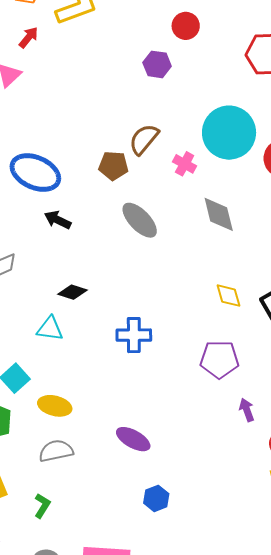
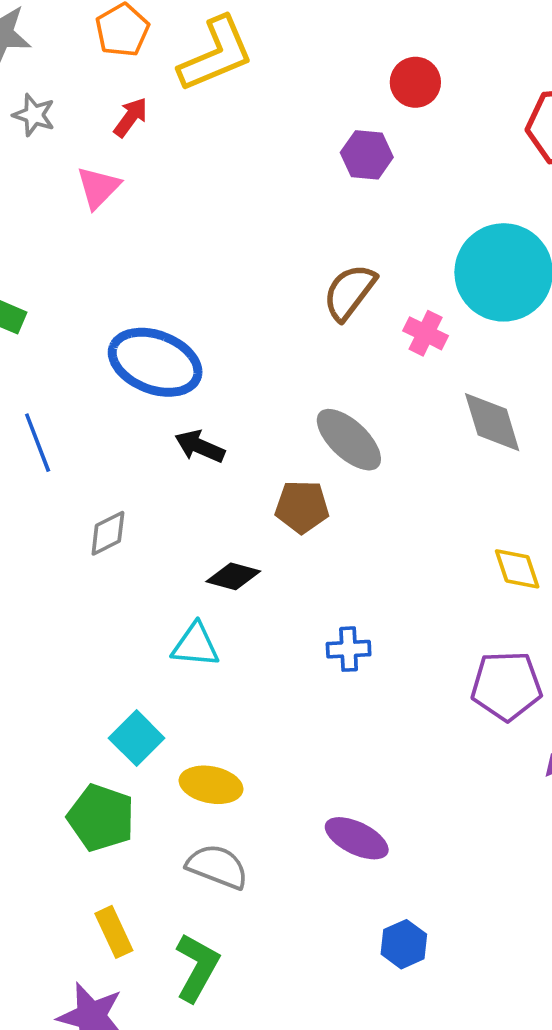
brown pentagon: (113, 166) -> (302, 507), moved
blue cross: (134, 335) -> (349, 649), size x0.7
gray semicircle: (56, 451) -> (217, 867), turned 36
green L-shape: (42, 506) -> (197, 967), size x1.5

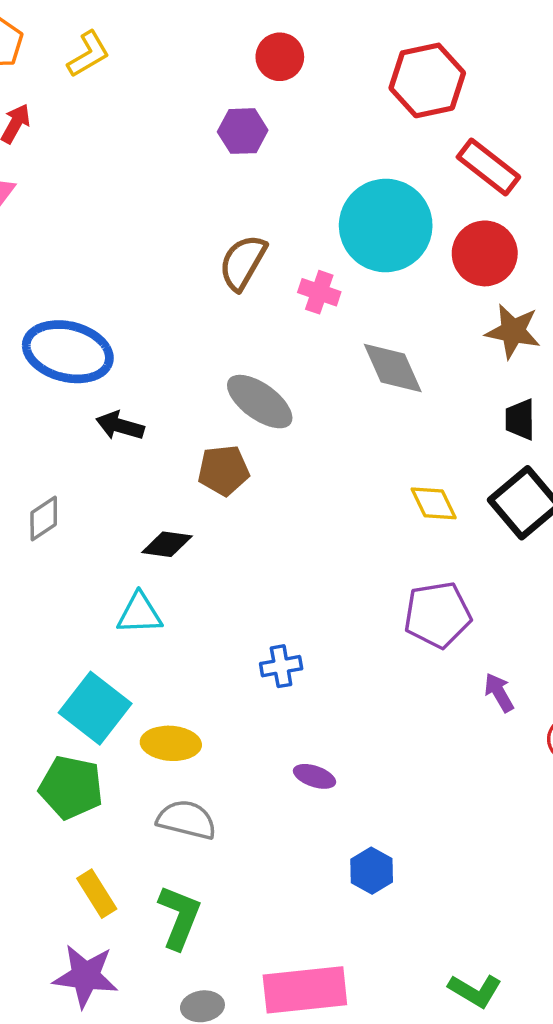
yellow L-shape: (216, 54) -> (88, 54), size x0.6
blue cross: (349, 649) -> (281, 666), moved
cyan square: (137, 738) -> (95, 708), size x1.4
purple ellipse: (357, 838) -> (315, 776), size x0.7

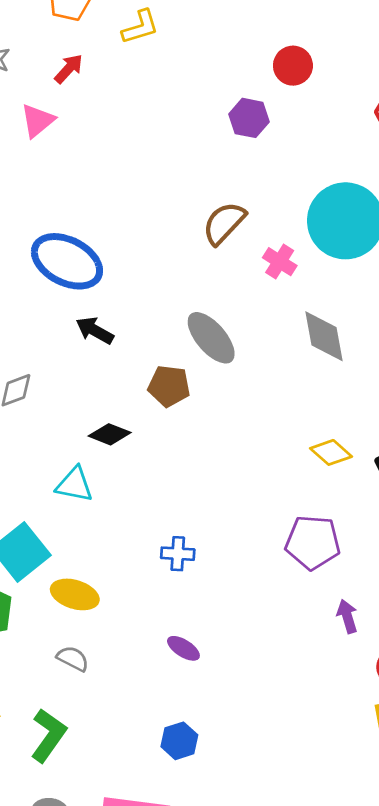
yellow diamond: (434, 503) -> (331, 452), turned -36
gray semicircle: (187, 820) -> (73, 659), size x0.7
blue hexagon: (372, 871) -> (179, 741), moved

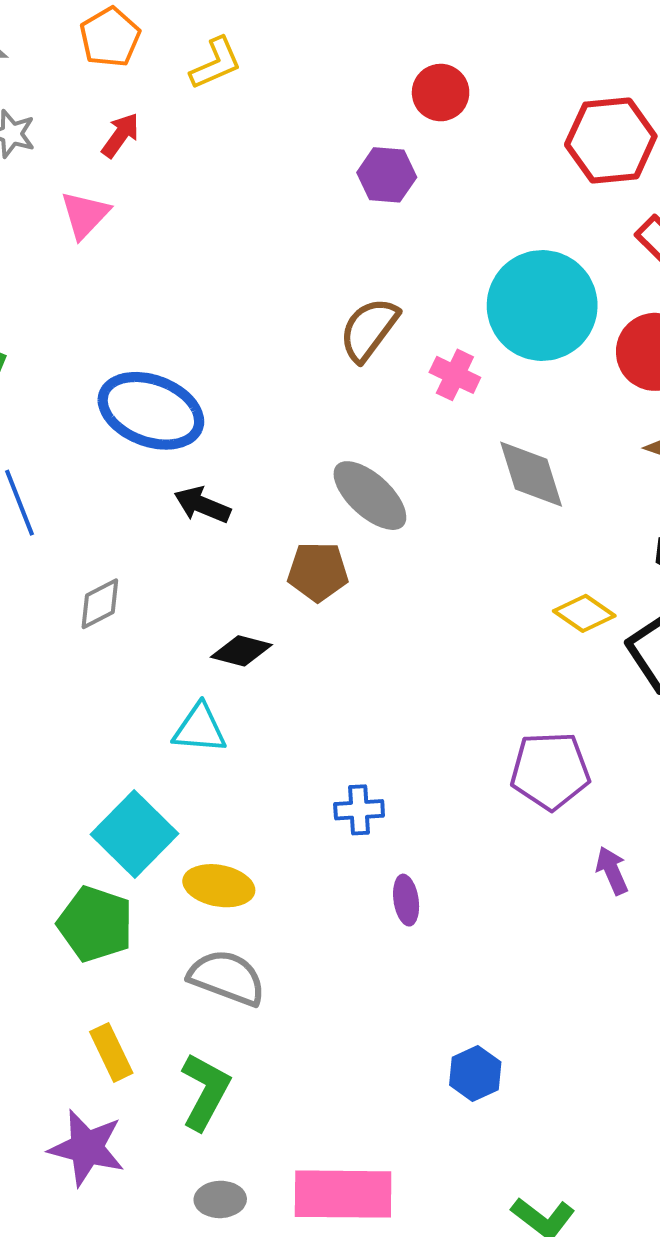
yellow diamond: (331, 452) -> (584, 613), moved
purple ellipse: (183, 648) -> (406, 900), moved, turned 56
gray semicircle: (73, 659) -> (227, 978), size x1.6
blue hexagon: (179, 741) -> (475, 1073), moved

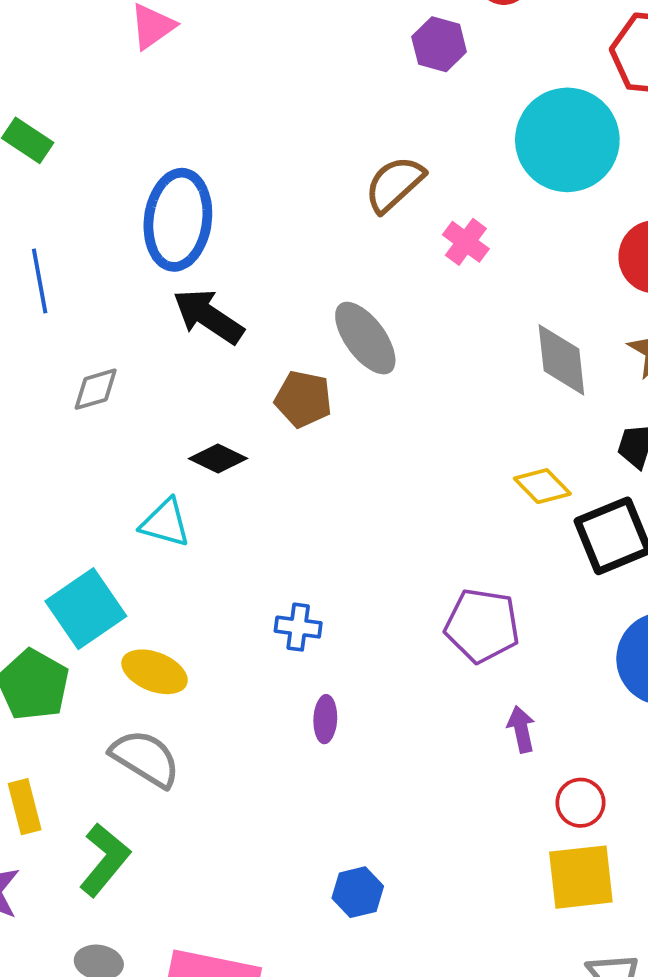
cyan circle: (542, 305) -> (567, 140), moved
blue ellipse: (151, 411) -> (178, 220), turned 66
gray diamond: (531, 474) -> (561, 360), moved
black arrow: (202, 505) -> (208, 316), size x1.4

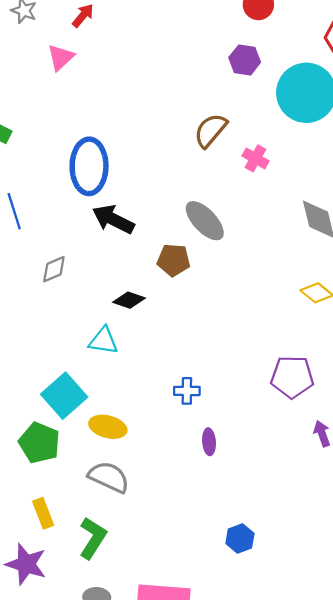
purple hexagon: (439, 44) -> (245, 60), moved

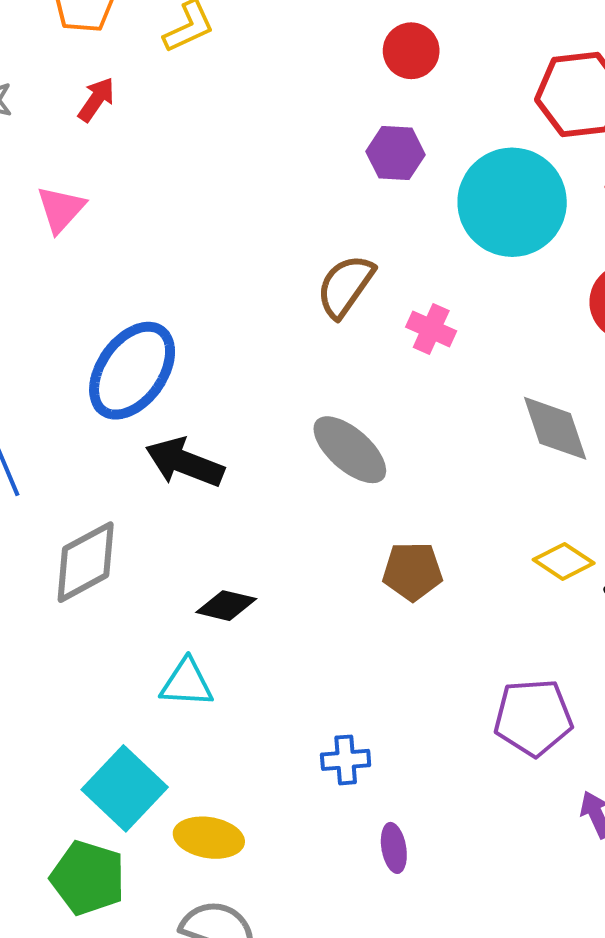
pink triangle: (61, 57) -> (61, 209), moved
blue ellipse: (89, 166) -> (132, 371), turned 40
brown pentagon: (174, 260) -> (412, 571), moved
gray diamond: (54, 269) -> (86, 562), size x1.6

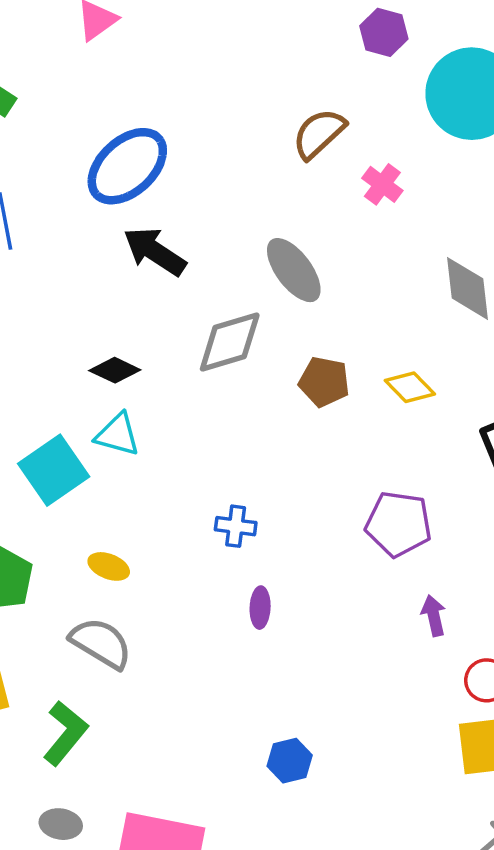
yellow diamond: (564, 561) -> (410, 387), moved
gray diamond: (86, 562) -> (230, 342), moved
black diamond: (226, 606) -> (115, 370), moved
cyan square: (125, 788) -> (54, 470), moved
yellow ellipse: (209, 838) -> (109, 566), size x0.7

